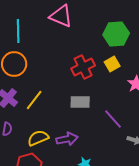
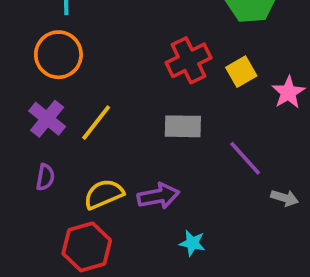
yellow square: (112, 64) -> (241, 72), moved

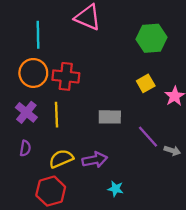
red cross: (188, 60) -> (66, 76), moved, turned 32
yellow line: (96, 123) -> (57, 115), turned -40
gray arrow: (285, 198) -> (172, 151), moved

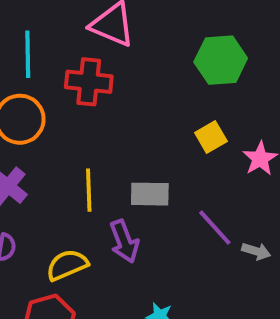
red cross: (66, 76) -> (89, 82), moved
yellow line: (57, 115) -> (89, 190), moved
purple arrow: (95, 160) -> (124, 241), moved, turned 80

